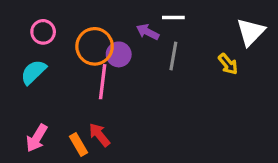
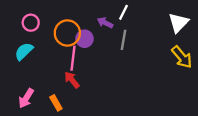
white line: (173, 17) -> (123, 12), turned -63
yellow arrow: (228, 64) -> (182, 57), moved, size x1.5
red arrow: (99, 135) -> (72, 80), moved

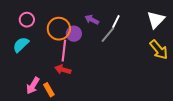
white line: (123, 12) -> (116, 22), moved
gray line: (123, 40) -> (108, 35), turned 30
red arrow: (72, 80) -> (63, 70), turned -35
pink arrow: (26, 98) -> (33, 86), moved

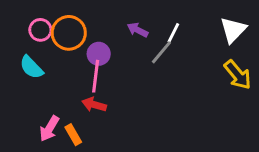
orange circle: (59, 29) -> (69, 33), moved
purple circle: (74, 34) -> (99, 54), moved
cyan semicircle: (21, 45) -> (31, 67), turned -90

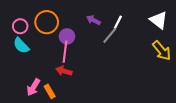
pink circle: (40, 30) -> (20, 26), moved
white triangle: (233, 30) -> (159, 20), turned -36

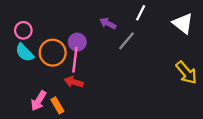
orange circle: (47, 22) -> (53, 53), moved
white line: (118, 22) -> (141, 13), moved
yellow arrow: (162, 51) -> (186, 73), moved

